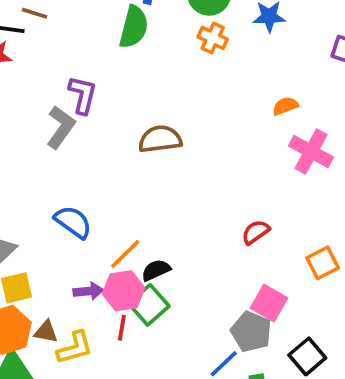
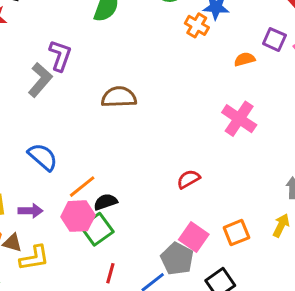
orange cross: (213, 38) -> (197, 25), moved
orange semicircle: (285, 106) -> (245, 59), moved
orange square: (323, 263) -> (236, 233), moved
purple arrow: (88, 291) -> (31, 211), moved
red line: (122, 328) -> (110, 273), moved

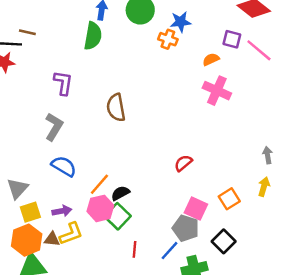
gray L-shape: (40, 80) -> (54, 127), moved
brown semicircle: (119, 97) -> (116, 108), turned -88
pink cross: (239, 119) -> (217, 91), moved
yellow L-shape: (34, 258) -> (71, 234), moved

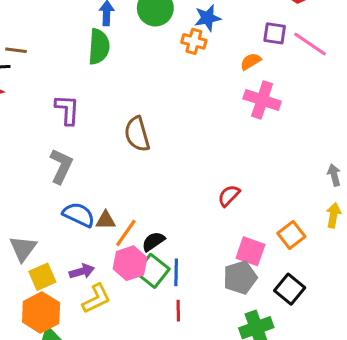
gray pentagon: (186, 228) -> (240, 277), turned -30
brown triangle: (52, 239) -> (106, 220), moved
blue line: (170, 251) -> (176, 272), moved, turned -35

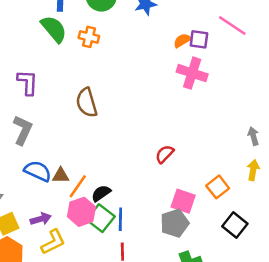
purple square: (275, 33) -> (199, 39), moved
orange cross: (194, 41) -> (89, 37), moved
green semicircle: (99, 47) -> (54, 29), turned -44
black square: (290, 289) -> (235, 225), moved

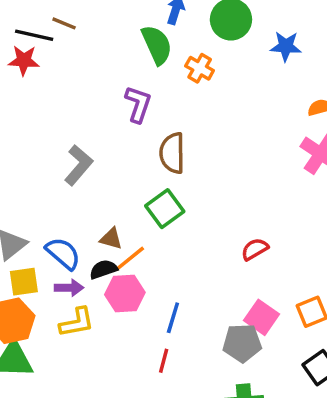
purple L-shape: (28, 82) -> (138, 104), moved
blue semicircle: (38, 171) -> (63, 253), moved
black semicircle: (101, 193) -> (103, 269), moved
green square: (101, 218) -> (165, 209), moved

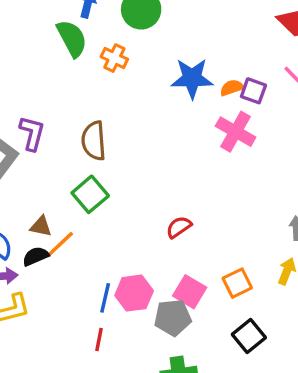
blue star: (286, 46) -> (192, 78), moved, size x1.4
purple L-shape: (138, 104) -> (32, 133), moved
pink hexagon: (125, 294) -> (134, 293), moved

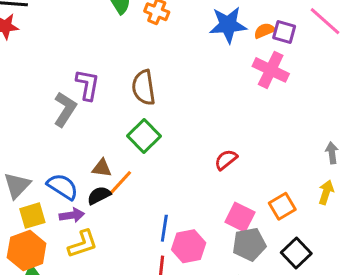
pink hexagon: (134, 293) -> (189, 246), moved
gray pentagon: (173, 317) -> (249, 244), moved

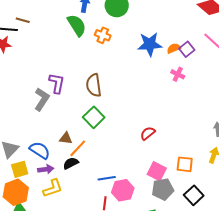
purple square: (284, 32) -> (187, 49), turned 35
pink cross: (271, 70) -> (178, 74), size x0.6
black semicircle: (99, 195) -> (71, 163), moved
orange square: (282, 206) -> (185, 164), turned 36
blue line: (164, 228) -> (107, 178), turned 72

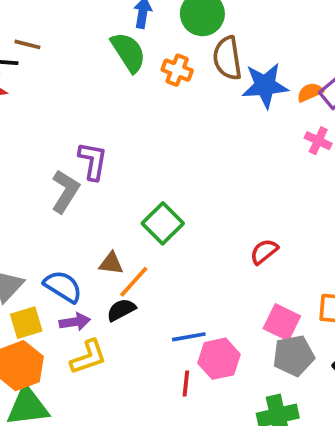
brown semicircle: (94, 85) -> (227, 58), moved

